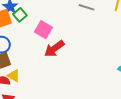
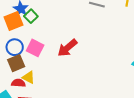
pink square: (43, 30) -> (35, 48), moved

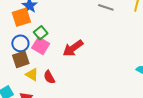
green square: (31, 16) -> (41, 33), moved
red semicircle: (18, 83) -> (49, 77), moved, turned -128

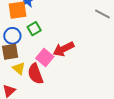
pink square: (41, 46) -> (45, 57), moved
red semicircle: (49, 77) -> (35, 74), size x1.5

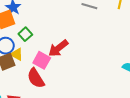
yellow triangle: (19, 68) -> (17, 54), moved

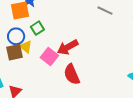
red semicircle: (36, 78) -> (72, 74), moved

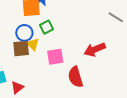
red arrow: (68, 47) -> (95, 49), moved
pink square: (49, 57) -> (55, 57), turned 36

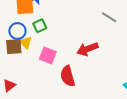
pink square: (55, 57) -> (48, 55), turned 30

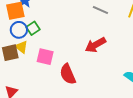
blue circle: (17, 31) -> (19, 30), moved
red arrow: (87, 49) -> (96, 45), moved

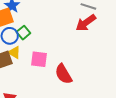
red arrow: (96, 45) -> (86, 23), moved

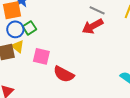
red semicircle: (63, 74) -> (64, 74), turned -40

